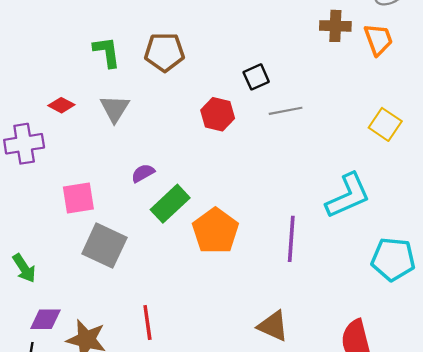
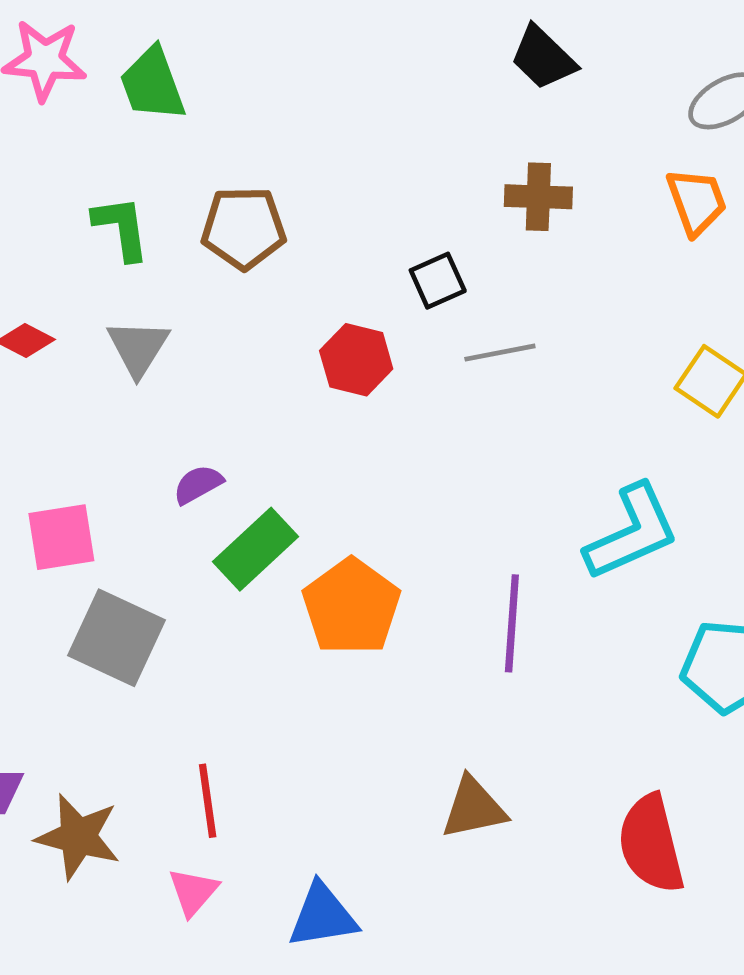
brown cross: (335, 26) -> (538, 197), moved
brown triangle: (273, 326) -> (474, 808), turned -36

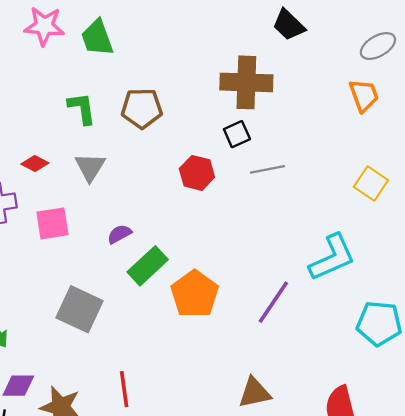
brown cross: (538, 197) -> (246, 82), moved, size x1.6
pink square: (61, 537) -> (52, 223), moved
purple line: (512, 623) -> (273, 302), turned 30

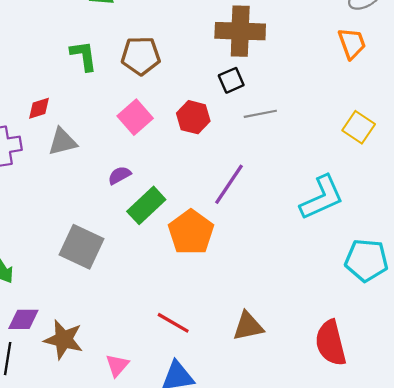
red diamond: (35, 164) -> (39, 108), turned -45
gray triangle: (90, 167) -> (62, 142), moved, turned 44
pink square: (52, 223) -> (135, 117), moved, turned -32
purple line: (273, 302) -> (229, 184), moved
red line: (124, 389) -> (173, 323), moved, turned -52

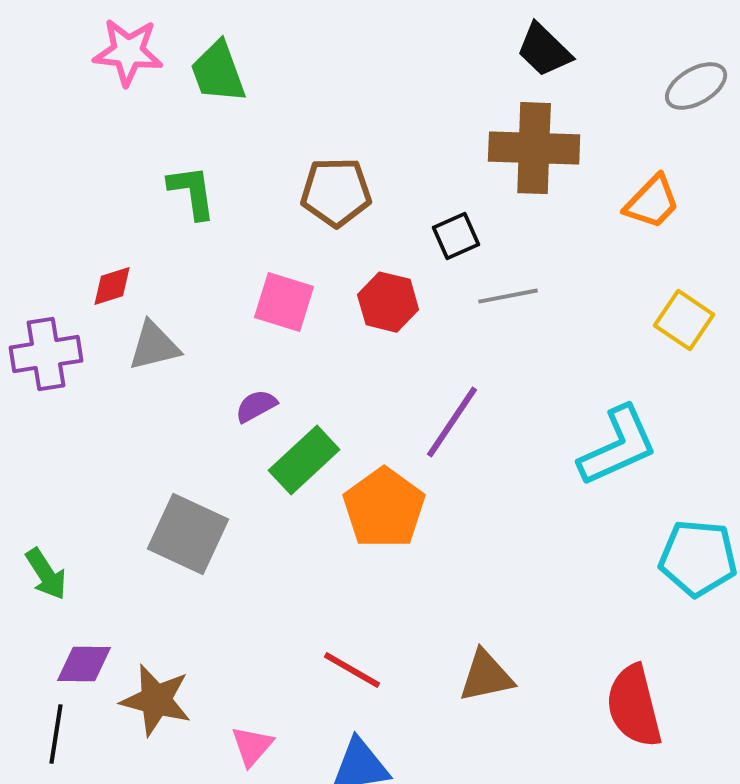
brown cross: (240, 31) -> (534, 148), moved
orange trapezoid: (352, 43) -> (652, 202), moved, turned 64
brown pentagon: (141, 56) -> (336, 192), moved
pink square: (135, 117) -> (284, 302), turned -32

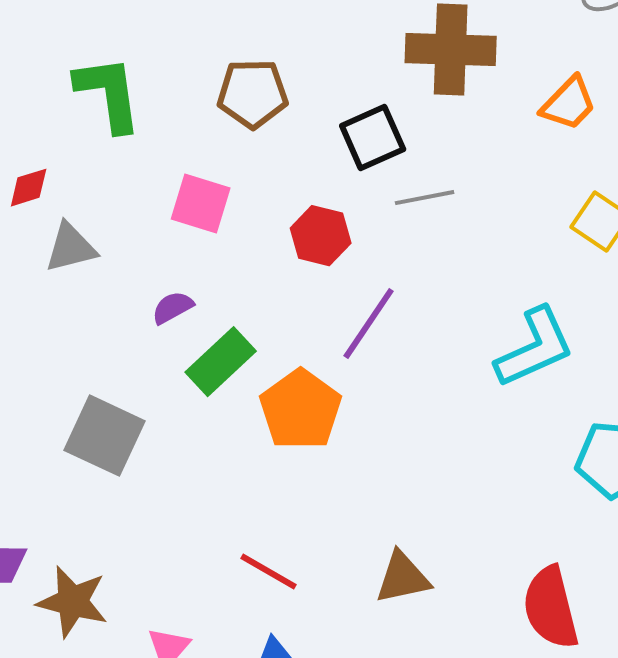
green L-shape: (192, 192) -> (109, 94), size x1.4
black square: (456, 236) -> (373, 138), size x1.4
red hexagon: (388, 302) -> (321, 236), moved

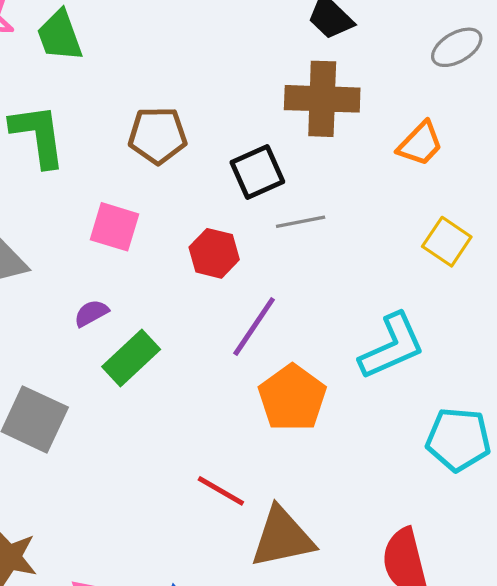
orange pentagon: (301, 410) -> (292, 398), moved
red line: (269, 572) -> (221, 491), moved
brown triangle: (403, 578) -> (282, 537), size x1.4

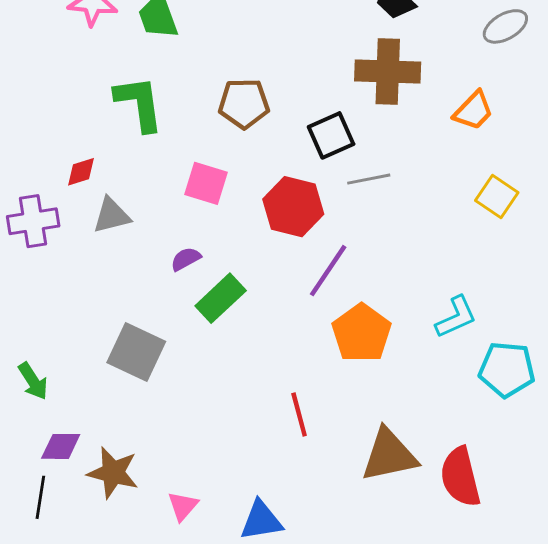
red hexagon: (214, 253) -> (293, 207), size x1.4
cyan L-shape: (392, 346) -> (456, 317), moved, size x0.7
red line: (221, 491) -> (299, 414), turned 45
brown triangle: (282, 537) -> (389, 455), moved

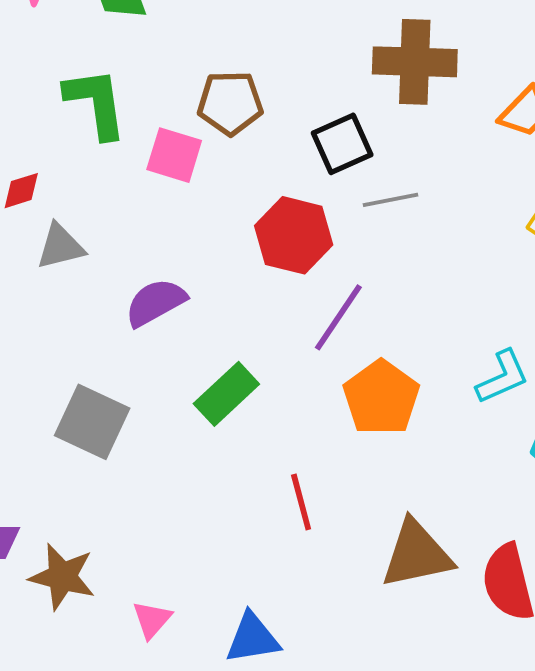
pink square: (206, 183) -> (174, 155), moved
purple semicircle: (186, 259) -> (156, 302), size x1.6
green rectangle: (221, 298) -> (226, 394), moved

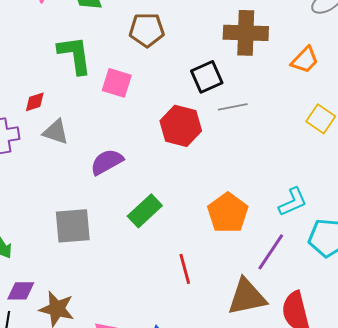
brown pentagon: (230, 103) -> (147, 30), moved
gray triangle: (60, 246) -> (56, 132), turned 32
purple line: (338, 317) -> (271, 252), moved
gray square: (92, 422) -> (73, 226), turned -30

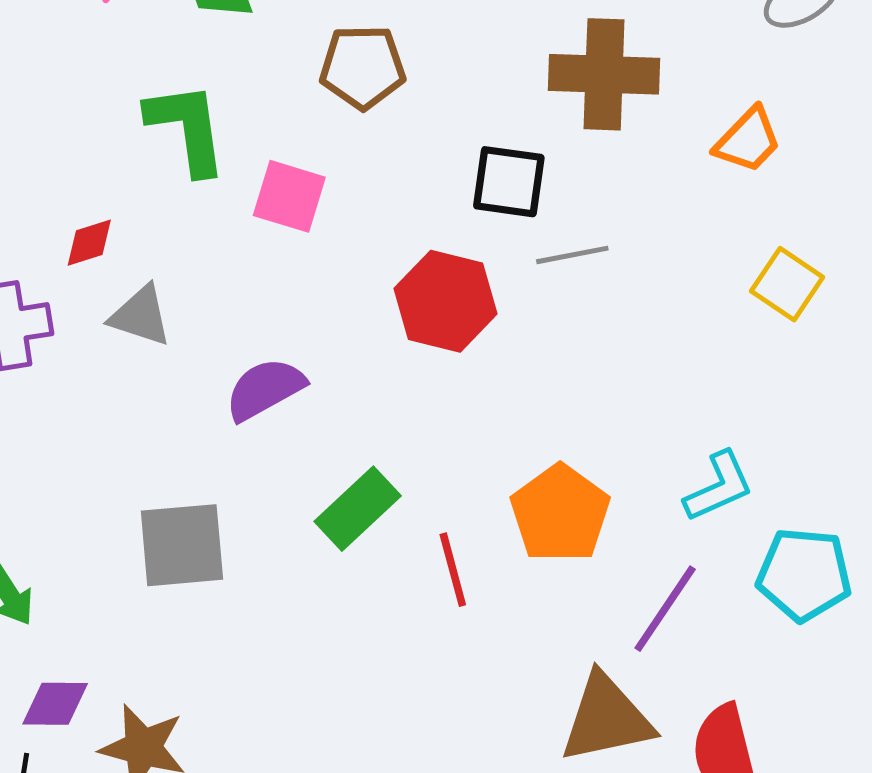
black square: (207, 77) -> (509, 182), turned 32
red line: (185, 269) -> (453, 570), moved

